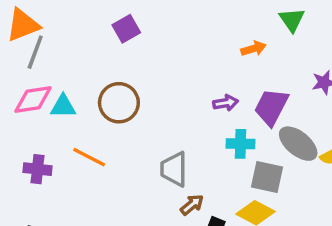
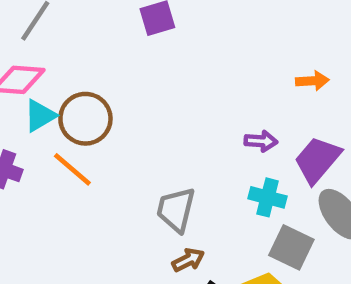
brown circle: (119, 103) -> (85, 119), moved
cyan triangle: (63, 106) -> (40, 116), moved, turned -44

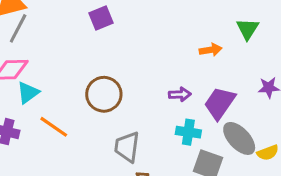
brown circle: (85, 119) -> (104, 94), moved

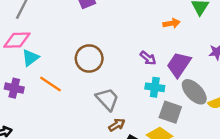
purple arrow: (180, 94) -> (148, 58), turned 42
gray trapezoid: (127, 147) -> (107, 99), turned 130

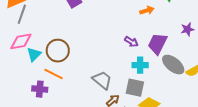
brown circle: (89, 58) -> (58, 51), moved
purple cross: (14, 88) -> (40, 89), moved
gray square: (170, 112) -> (135, 88), moved

